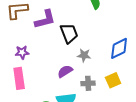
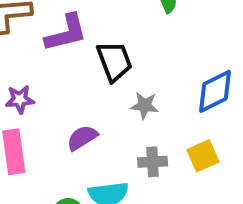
purple semicircle: (65, 71) -> (82, 138), moved

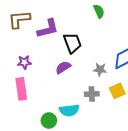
gray star: (145, 105) -> (100, 69), moved
purple semicircle: (82, 138) -> (63, 67), moved

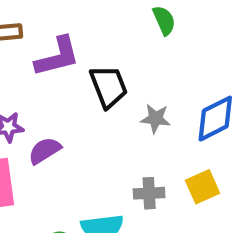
purple semicircle: (63, 67) -> (45, 151), moved
gray star: (100, 69) -> (156, 119), moved

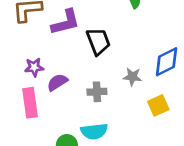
gray star: (156, 119) -> (132, 77), moved
gray cross: (149, 193) -> (97, 92), moved

